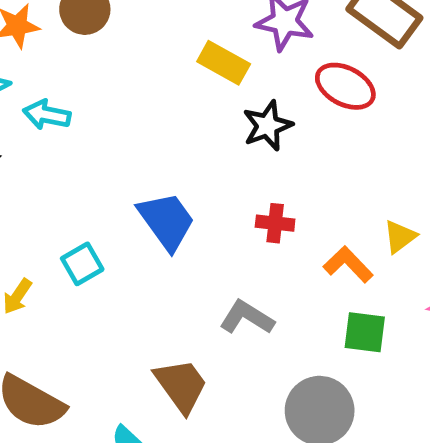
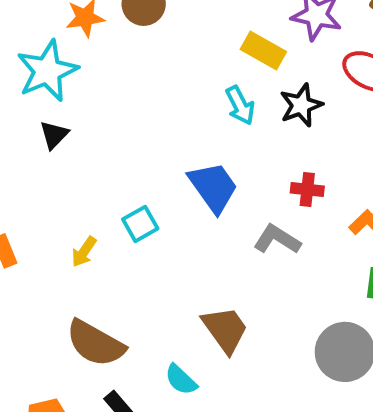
cyan arrow: (47, 115) -> (240, 105), moved, turned -129
gray L-shape: (247, 317) -> (277, 239), moved

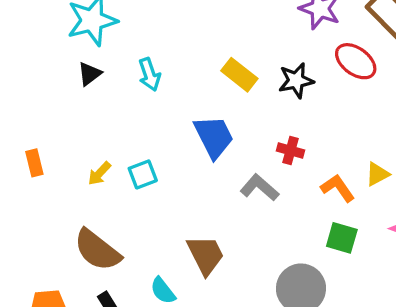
yellow rectangle: (263, 51) -> (239, 75), moved
cyan arrow: (240, 105) -> (149, 74), moved
cyan square: (140, 224) -> (143, 174), moved

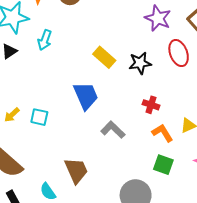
red ellipse: (356, 61) -> (179, 53), turned 30
cyan arrow: (149, 74) -> (45, 40), moved, turned 36
red cross: (291, 150) -> (151, 105), moved
cyan square: (143, 174) -> (39, 117), turned 30

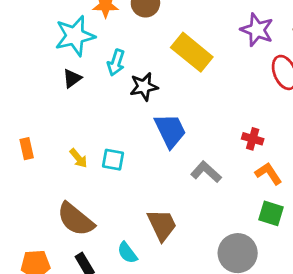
yellow rectangle: (104, 57) -> (192, 52), moved, size x1.4
black star: (140, 63) -> (144, 87), moved
yellow arrow: (12, 115) -> (78, 158), turned -84

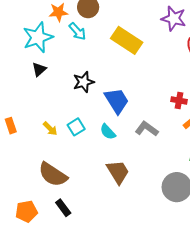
cyan arrow: (116, 63) -> (77, 31), moved, turned -54
black star: (144, 87) -> (84, 82), moved
cyan square: (113, 160) -> (76, 127), turned -36
cyan semicircle: (127, 253) -> (108, 132), moved

